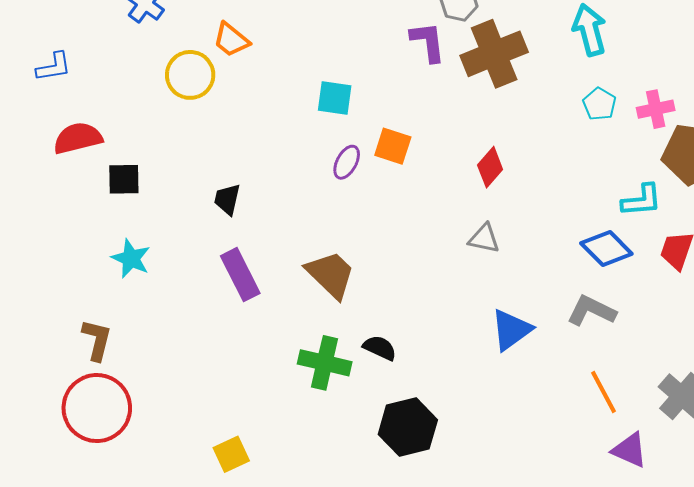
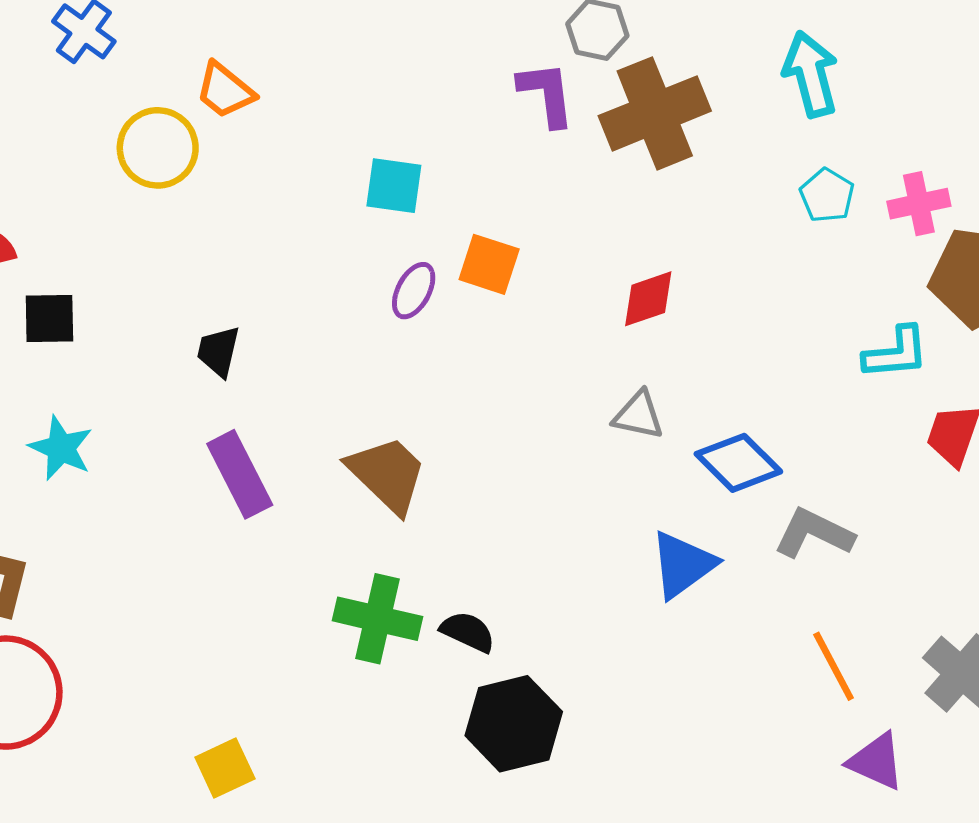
red diamond: (490, 167) -> (648, 299), turned 30
blue diamond: (606, 248) -> (738, 463), moved
black semicircle: (380, 348) -> (468, 632), moved

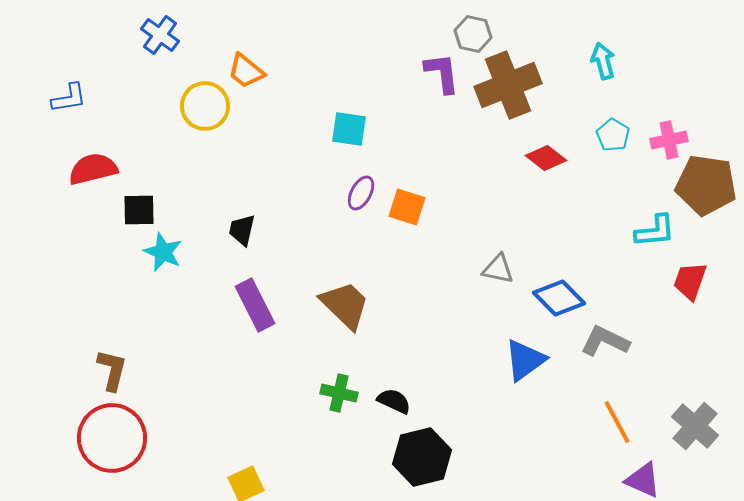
cyan arrow: (811, 74) -> (603, 61), size x0.7
orange square: (489, 264) -> (407, 207), moved
red diamond: (648, 299) -> (546, 158), moved, turned 57
cyan star: (61, 448) -> (163, 252), moved
green cross: (378, 619) -> (339, 393), size x0.7

